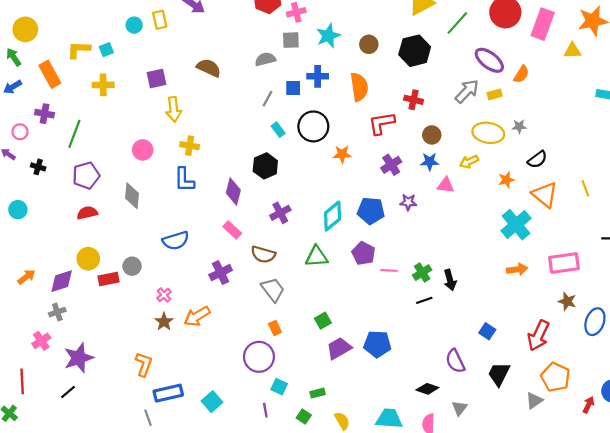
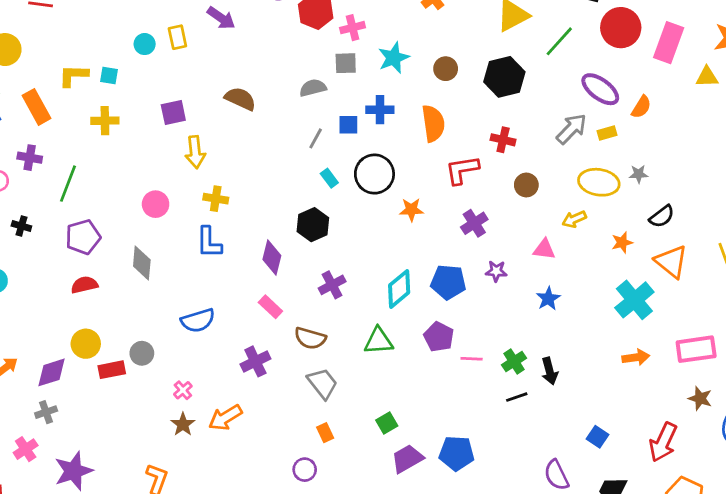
cyan square: (106, 50) -> (109, 76), turned 32
blue star: (430, 162) -> (548, 299), moved, turned -30
purple circle: (259, 357) -> (305, 470), size x0.6

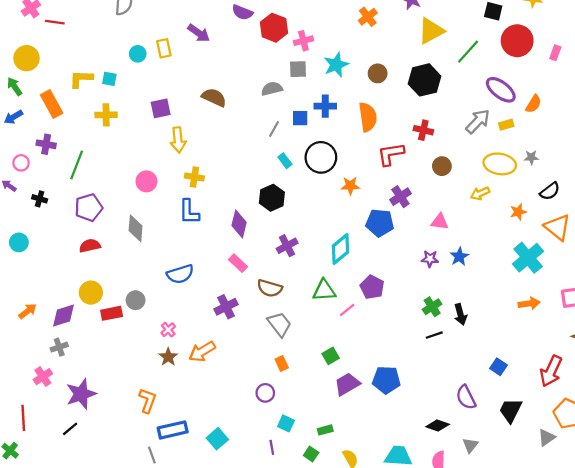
pink rectangle: (669, 43) -> (555, 53), size x0.5
pink triangle: (544, 249) -> (440, 222), moved
purple star: (496, 271) -> (430, 259), moved
blue pentagon: (448, 282) -> (380, 223), moved
pink line: (472, 359) -> (347, 310), moved, turned -42

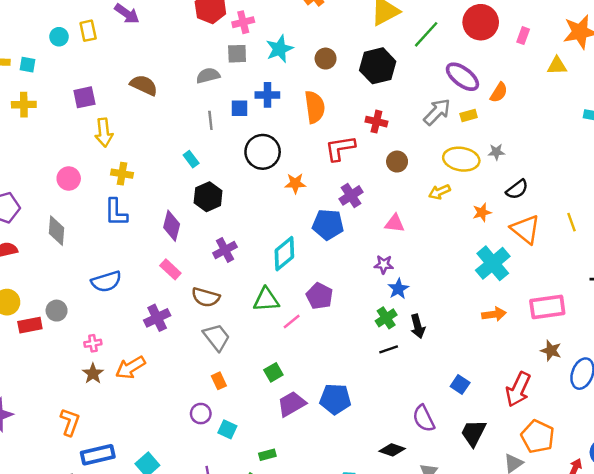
gray line: (274, 129) -> (210, 120), turned -35
cyan rectangle: (285, 161) -> (191, 159), moved
blue star: (459, 257) -> (398, 289), moved
pink cross: (168, 330) -> (93, 343), turned 32
cyan square: (286, 423) -> (227, 429), moved

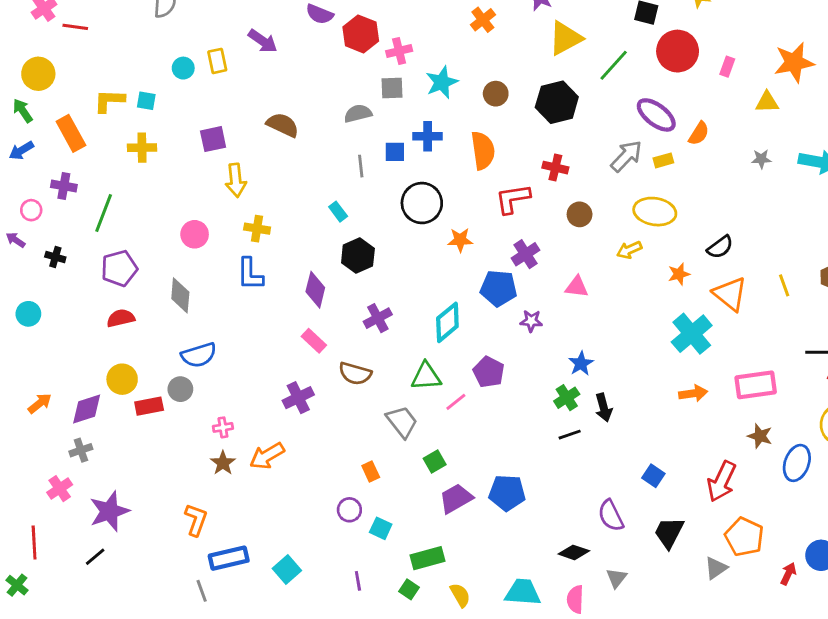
gray star: (496, 152) -> (761, 159), moved
purple star: (384, 265) -> (531, 321), moved
blue semicircle: (106, 281) -> (199, 355), moved
gray trapezoid: (217, 337) -> (402, 422), moved
green rectangle: (267, 455) -> (428, 558), size x1.6

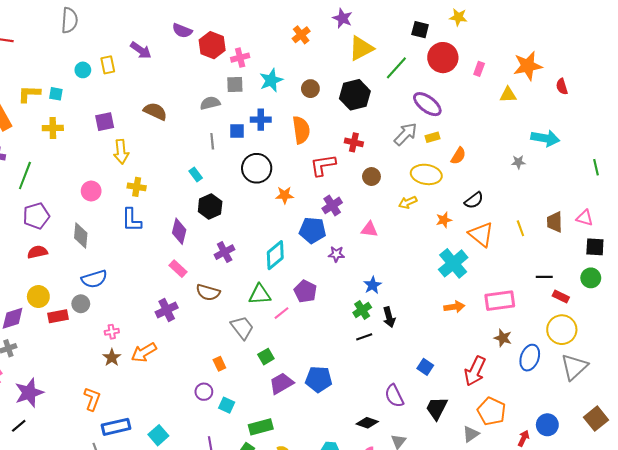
orange semicircle: (699, 133) -> (458, 156), moved
gray star: (761, 159) -> (518, 162), moved

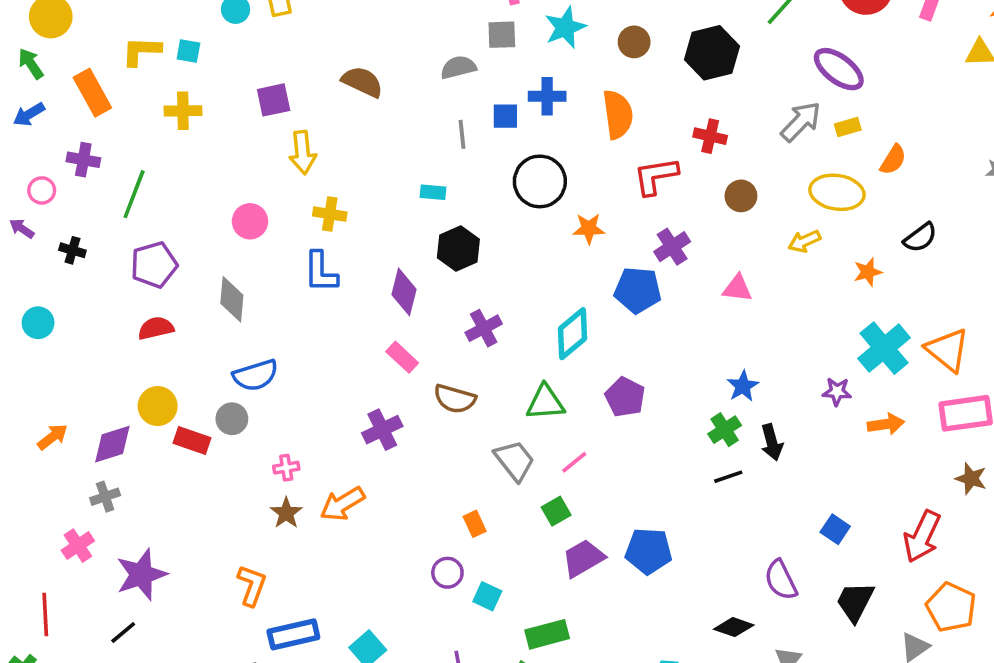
cyan rectangle: (196, 174) -> (433, 192), turned -48
orange triangle: (481, 234) -> (947, 350), moved
purple star: (336, 254) -> (837, 392), moved
pink line: (281, 313) -> (574, 462), moved
red rectangle: (58, 316) -> (192, 440), turned 30

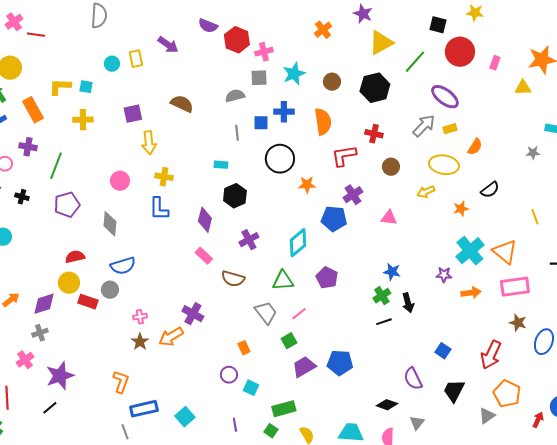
red semicircle: (156, 328) -> (75, 257), moved
blue star: (743, 386) -> (392, 272), turned -30
purple cross: (382, 430) -> (193, 314), moved, turned -35

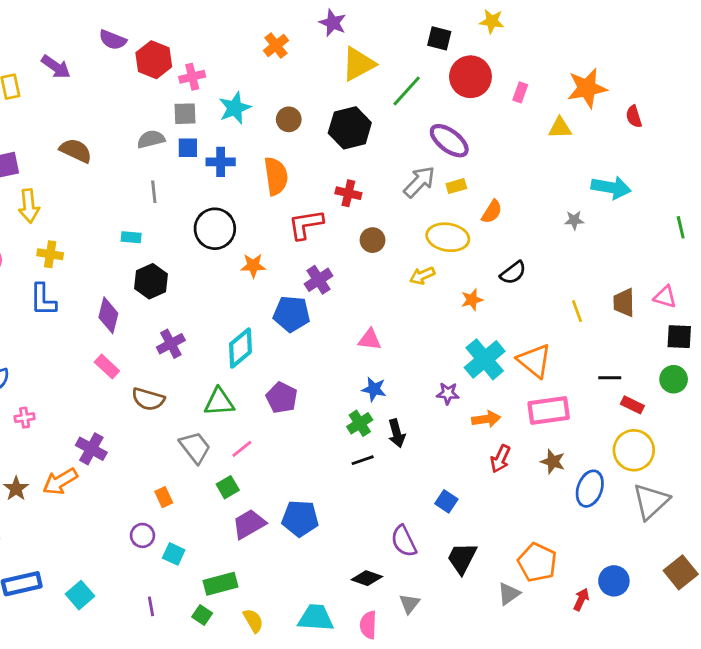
blue square: (261, 123) -> (188, 148), moved
pink triangle: (389, 218) -> (370, 339), moved
pink cross: (140, 317) -> (25, 418), moved
red arrow: (491, 355) -> (500, 459), moved, size x0.7

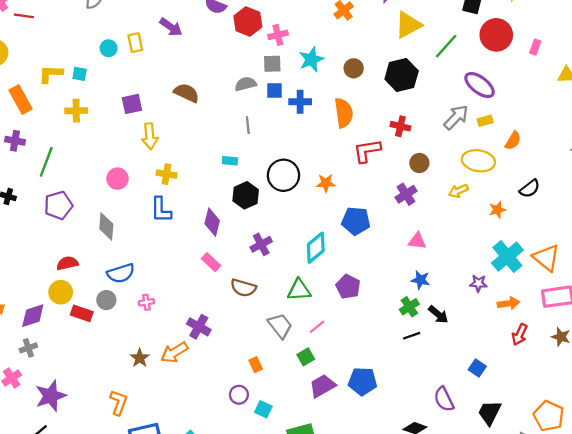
black circle: (215, 229) -> (283, 175), moved
purple cross: (319, 280) -> (406, 194), moved
black arrow: (397, 433) -> (438, 315), turned -35

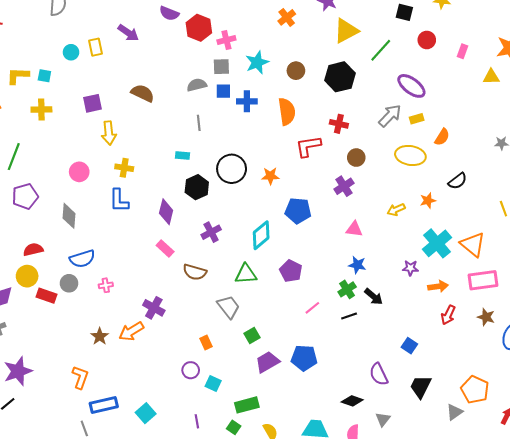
red circle: (496, 35) -> (427, 40), size x0.6
yellow arrow: (458, 191) -> (396, 210), moved
pink line: (317, 327) -> (312, 308), moved

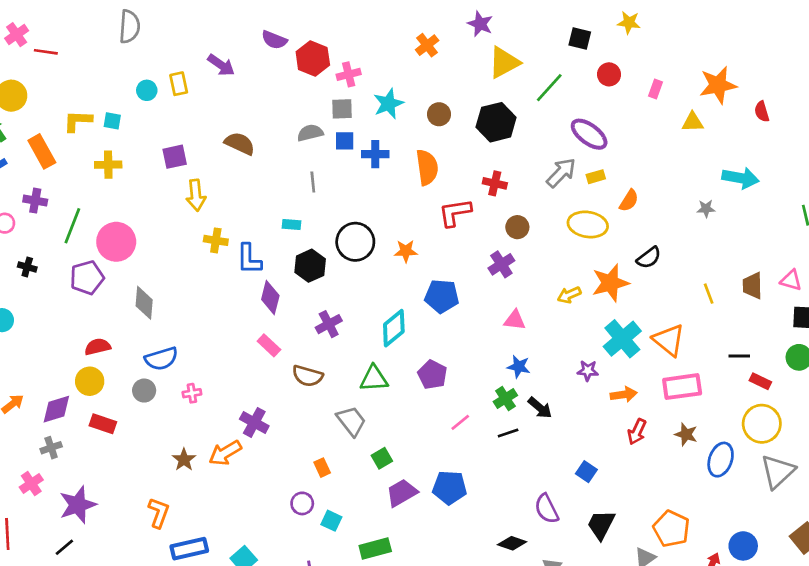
pink circle: (79, 172) -> (116, 242), moved, size x1.5
blue L-shape: (119, 200) -> (249, 259), moved
orange star: (428, 200) -> (610, 283), size x1.8
red rectangle: (46, 296) -> (103, 424), moved

